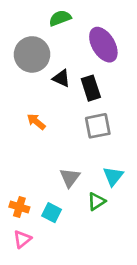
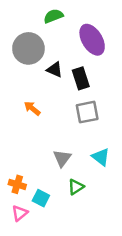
cyan triangle: (113, 176) -> (101, 157), turned -30
green triangle: (96, 201) -> (76, 187), moved
cyan square: (52, 213) -> (41, 198), moved

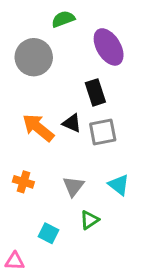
black triangle: (55, 70) -> (72, 123), moved
orange arrow: (32, 108) -> (38, 128), size x1.6
orange cross: (17, 184) -> (23, 182), moved
pink triangle: (20, 213) -> (15, 261), moved, turned 42

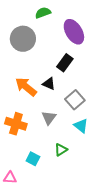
black rectangle: (95, 92) -> (65, 63), turned 54
gray square: (103, 132) -> (75, 100), moved, turned -30
orange cross: (23, 182) -> (16, 124), size x1.5
gray triangle: (73, 186) -> (49, 118), moved

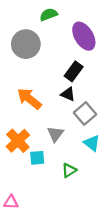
black triangle: (49, 84) -> (68, 94), moved
orange cross: (16, 124) -> (18, 141), turned 30
cyan square: (33, 159) -> (37, 158), moved, turned -32

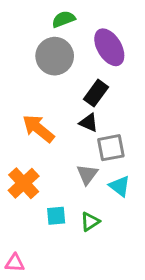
gray circle: (26, 44) -> (55, 56), moved
gray square: (85, 113) -> (111, 148), turned 30
gray triangle: (55, 134) -> (87, 174), moved
cyan square: (37, 158) -> (56, 216), moved

